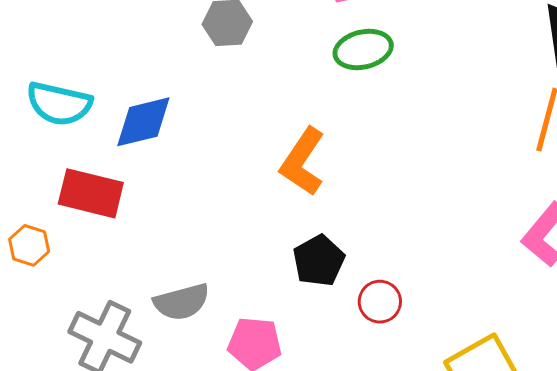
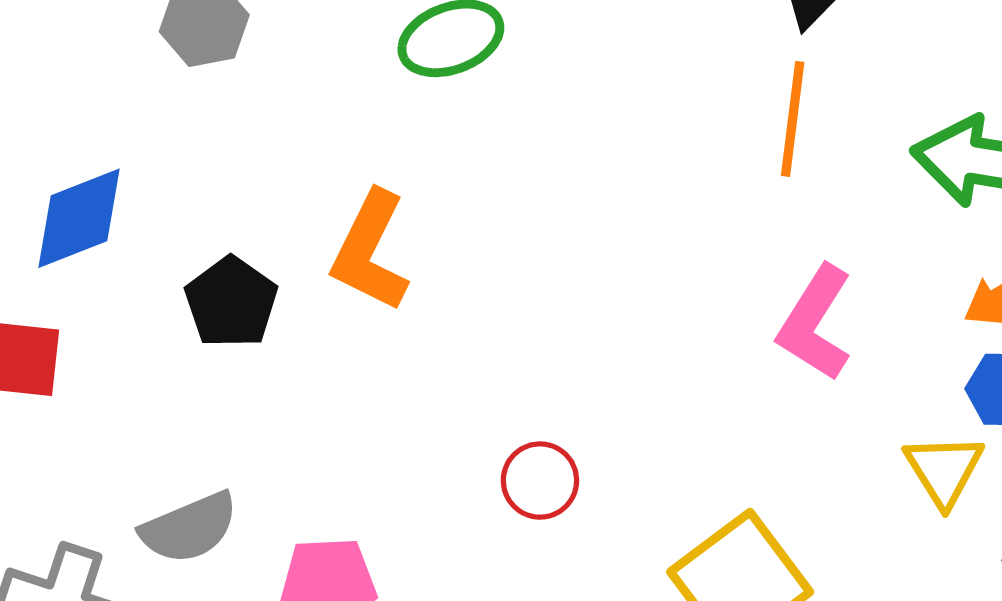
black pentagon: (319, 261) -> (231, 302), moved

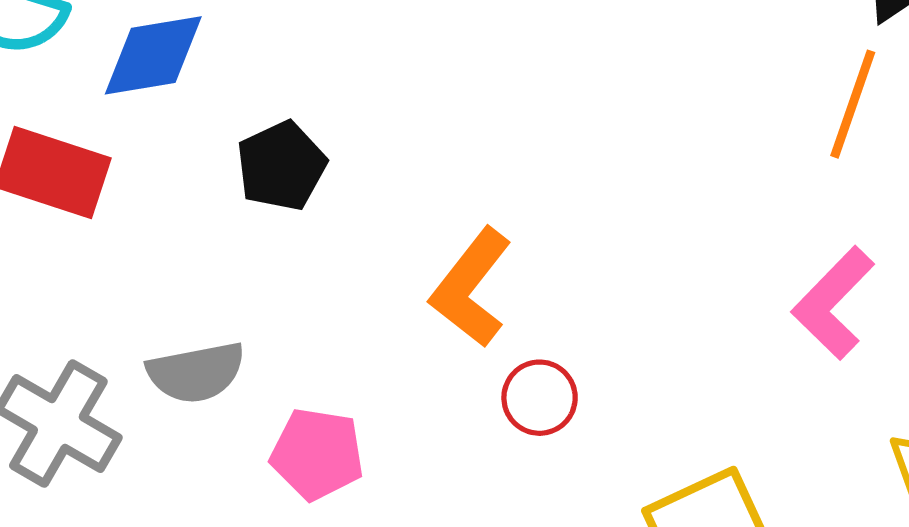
orange L-shape: (370, 251) -> (471, 288), moved

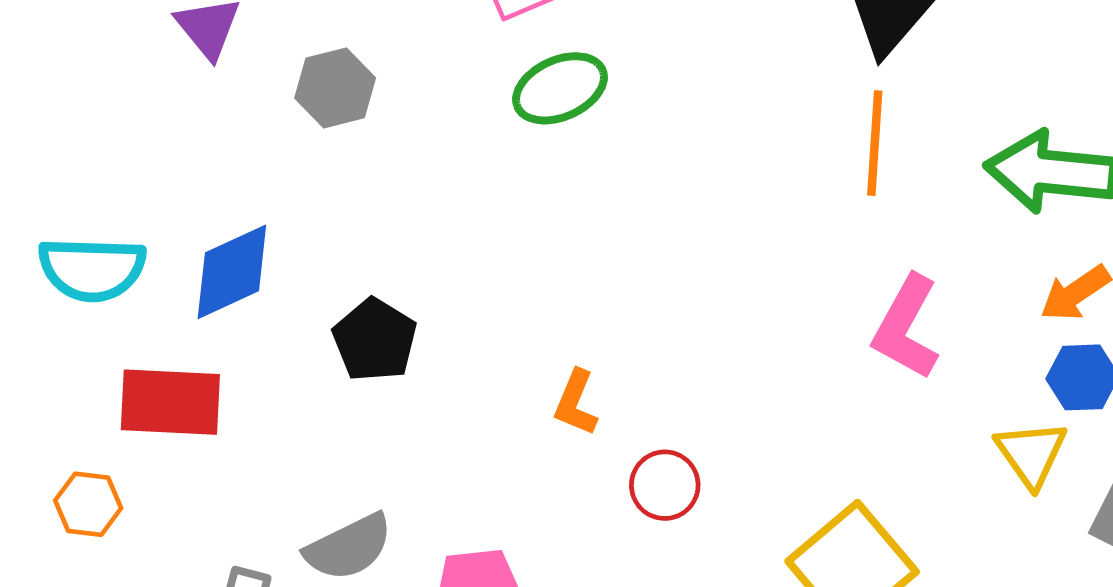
orange L-shape: (471, 288) -> (576, 403), size x0.6

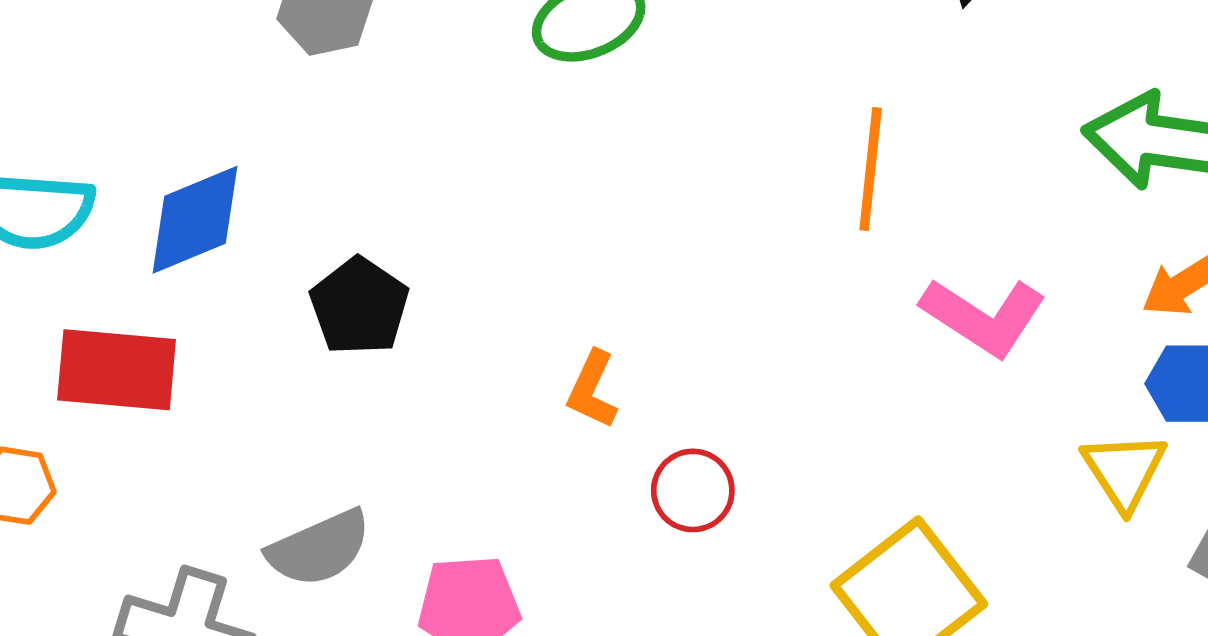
orange line: (875, 143) -> (871, 169), moved
pink L-shape: (906, 327) -> (984, 317), turned -88

